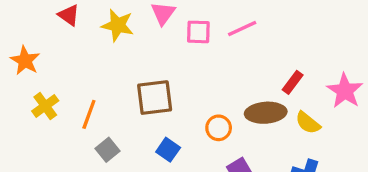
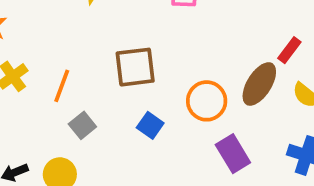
brown ellipse: (266, 113) -> (259, 84), turned -54
orange circle: (219, 128) -> (207, 101), size x1.4

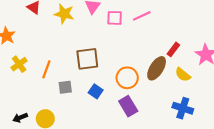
gray square: (82, 125) -> (65, 87), moved, turned 32
purple rectangle: (233, 154) -> (128, 106), moved

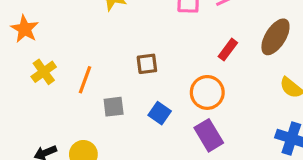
red rectangle: (173, 49) -> (228, 50), moved
brown square: (87, 59) -> (147, 64), size x0.6
brown ellipse: (157, 68) -> (275, 37), moved

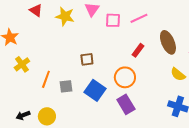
brown ellipse: (275, 37) -> (168, 42), turned -55
orange line: (85, 80) -> (46, 79), moved
blue square: (160, 113) -> (95, 90), size x1.5

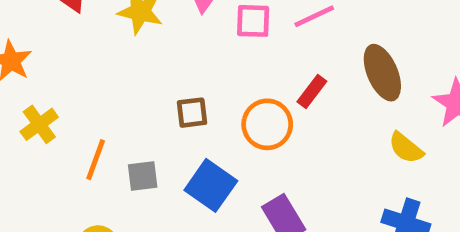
orange circle: (125, 77) -> (267, 124), moved

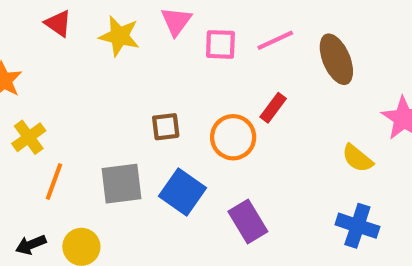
brown ellipse: (382, 73) -> (336, 59), moved
orange line: (96, 160) -> (54, 181), moved
gray square: (143, 176) -> (121, 184), size x1.5

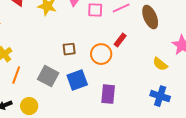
gray square: (121, 184) -> (48, 76), turned 35
blue square: (183, 192) -> (77, 80), turned 35
purple rectangle: (248, 222) -> (108, 94), turned 36

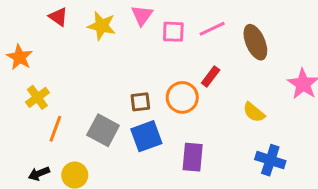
brown square: (69, 49) -> (140, 102), moved
yellow semicircle: (160, 64) -> (254, 112), moved

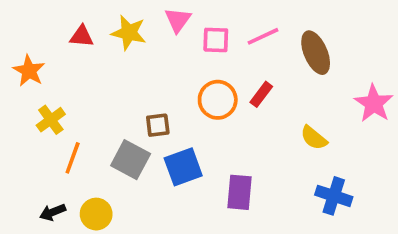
red triangle: (58, 17) -> (82, 36), moved, turned -30
orange circle: (182, 97) -> (218, 100), moved
brown square: (140, 102) -> (158, 125), moved

